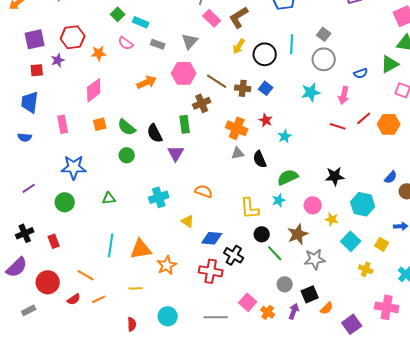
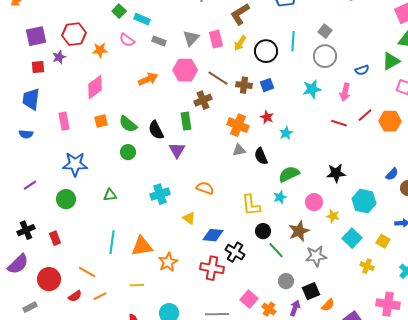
pink rectangle: (212, 18) -> (216, 39), moved, turned 30
blue square: (266, 88) -> (267, 85), turned 32

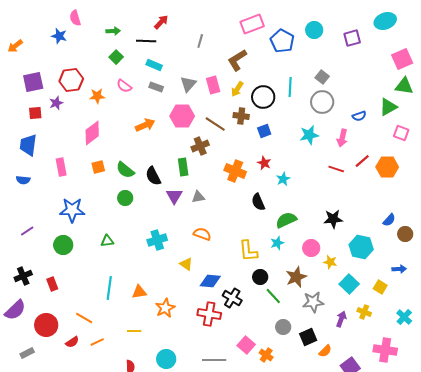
cyan rectangle: (142, 19) -> (154, 65), moved
brown cross: (244, 85) -> (241, 116), moved
gray triangle: (239, 150) -> (198, 197), moved
orange triangle: (142, 246) -> (139, 292), size x0.7
purple arrow: (295, 308) -> (341, 319), moved

